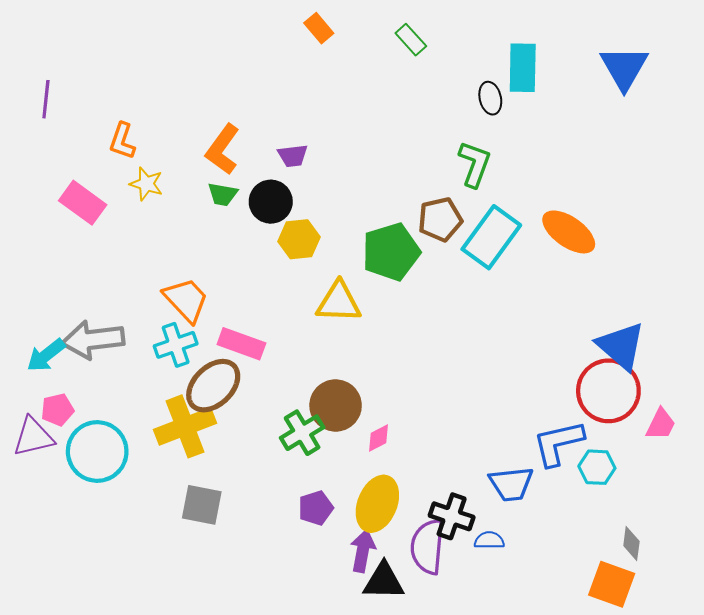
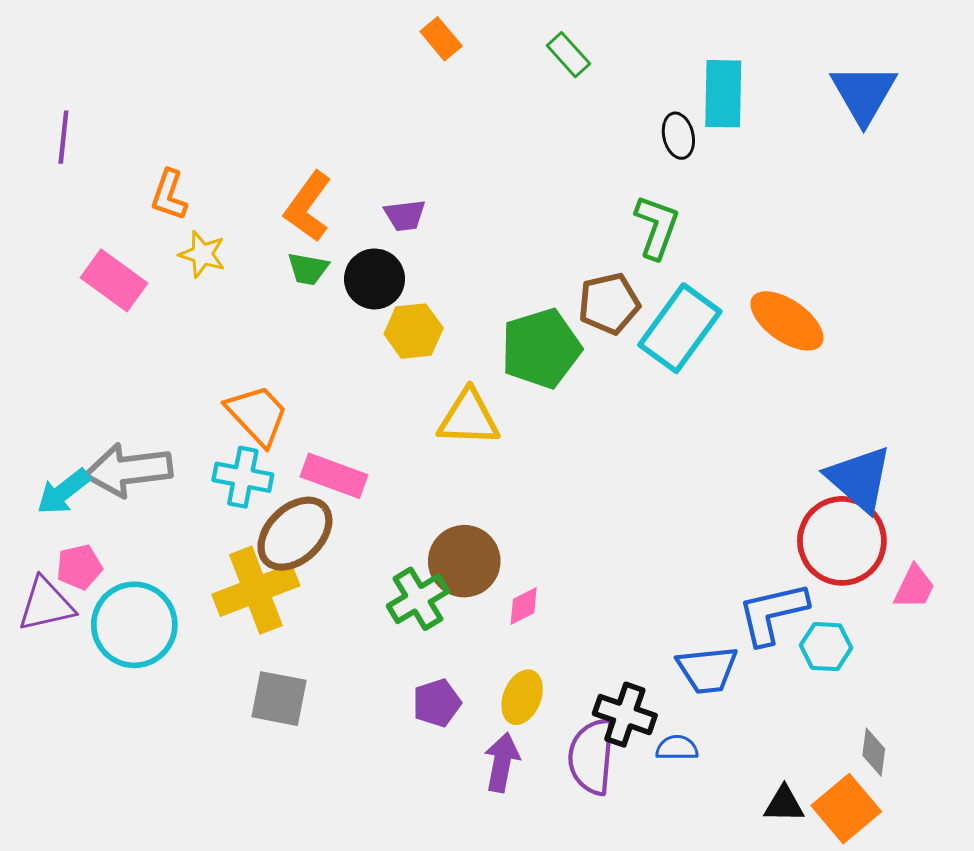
cyan cross: (176, 345) -> (243, 477), turned 30
yellow ellipse: (377, 504) -> (522, 697), size x0.7
black triangle: (384, 581) -> (784, 804), moved, size x0.7
orange square: (612, 584) -> (846, 809), turned 30

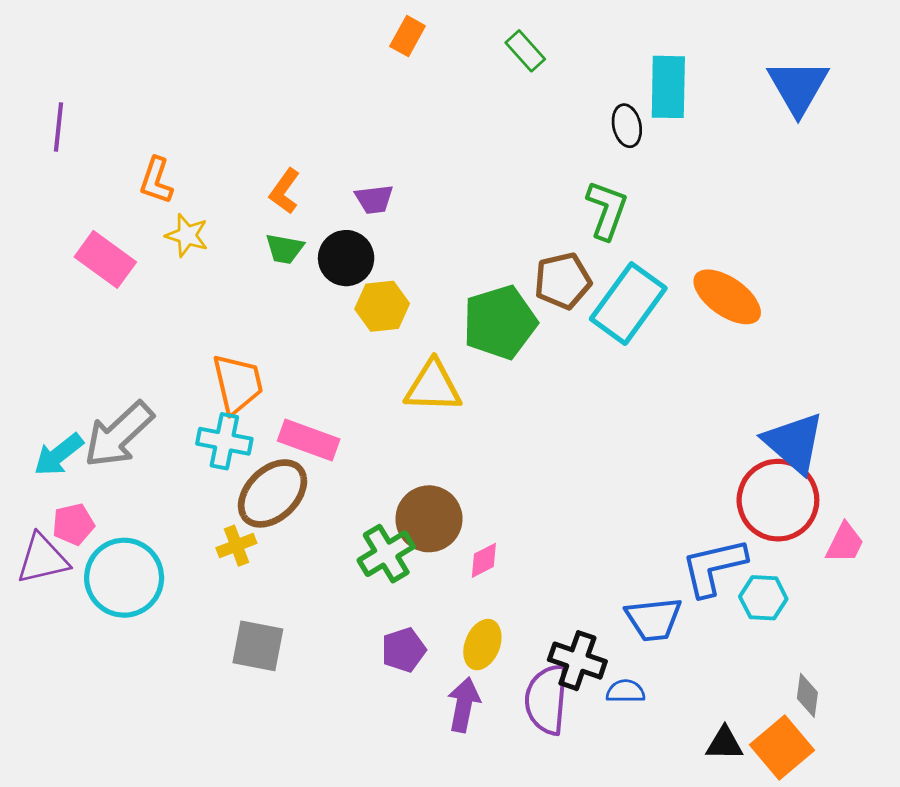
orange rectangle: (441, 39) -> (408, 36), turned 69
orange L-shape: (308, 207) -> (285, 191), size x0.7
orange trapezoid: (257, 415) -> (238, 384), turned 30
gray arrow: (129, 470) -> (119, 435), turned -36
yellow cross: (256, 590) -> (236, 546), size x0.5

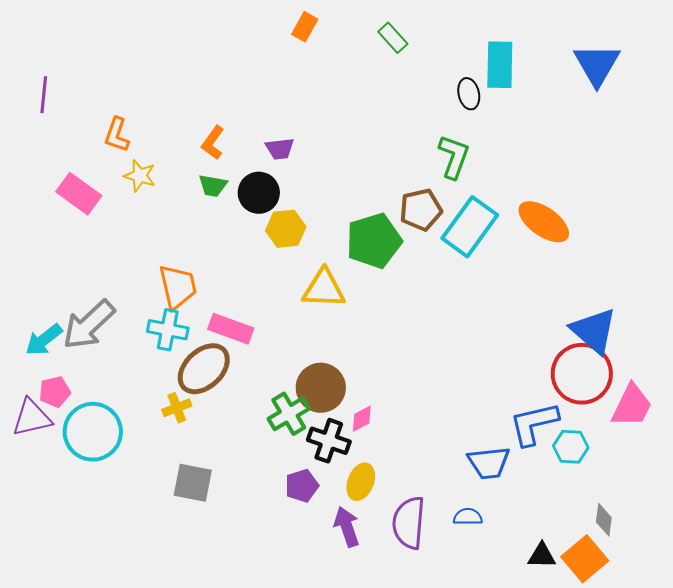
pink trapezoid: (845, 543) -> (632, 406), size x1.4
black cross: (577, 661) -> (329, 441), moved
purple arrow: (464, 705) -> (347, 527), turned -30

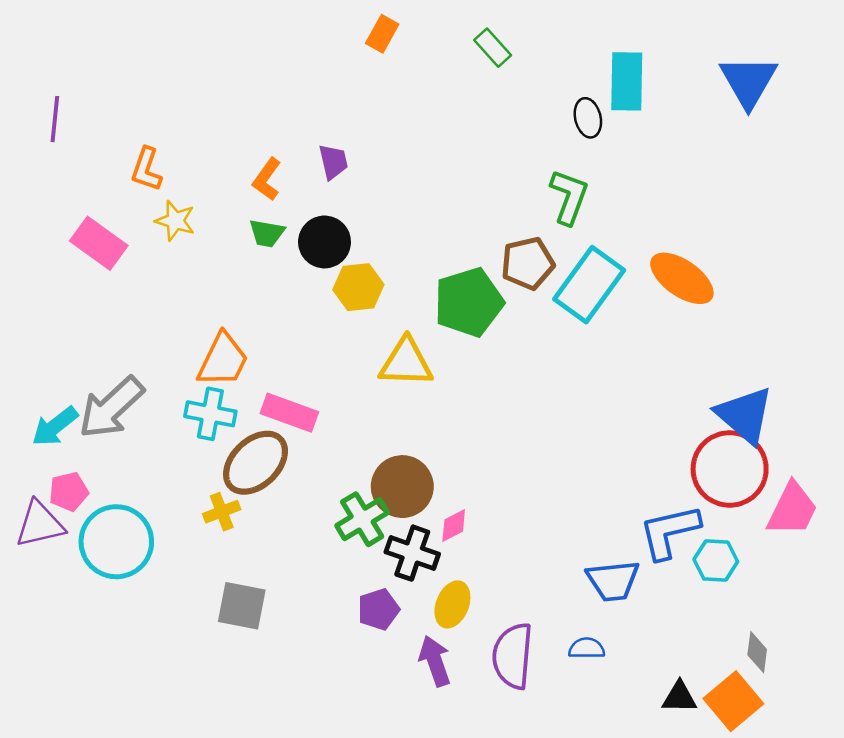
purple trapezoid: (280, 149) -> (333, 162), moved, turned -96
orange trapezoid: (178, 287) -> (223, 360), turned 39

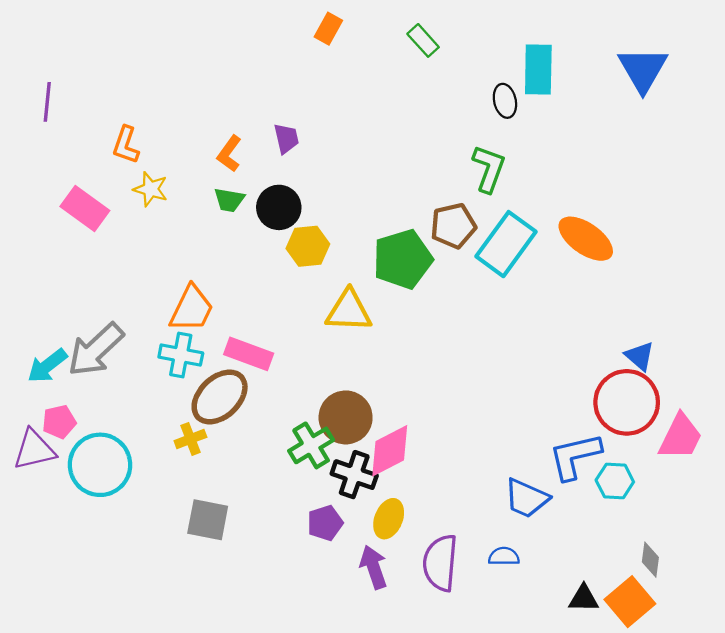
blue triangle: (745, 415) -> (640, 356), size x0.6
pink diamond: (454, 525) -> (390, 451), size x1.8
blue trapezoid: (613, 581) -> (526, 498), turned 30

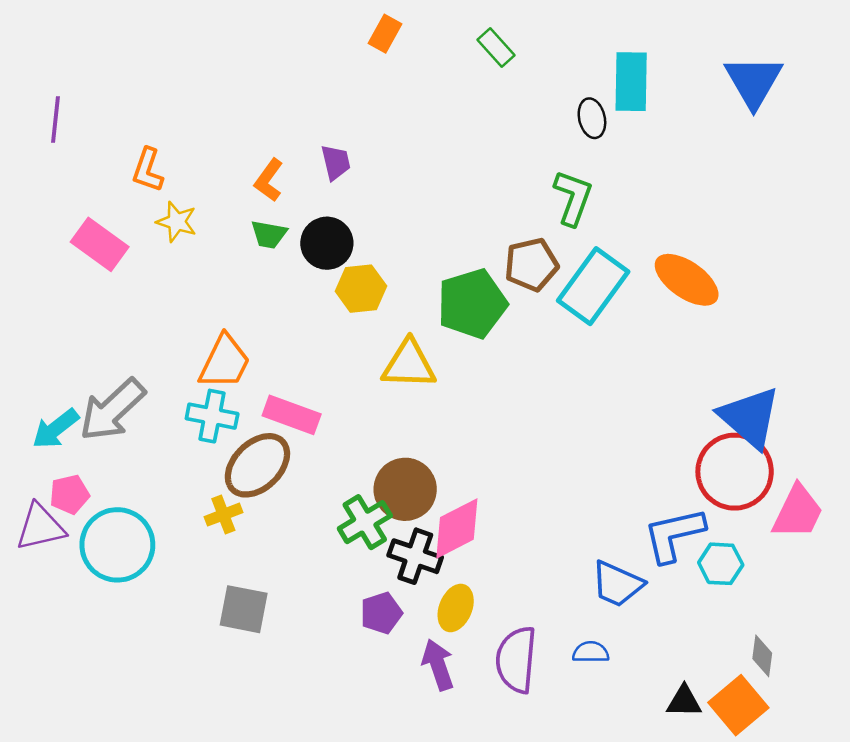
blue triangle: (640, 356) -> (750, 417), size x1.8

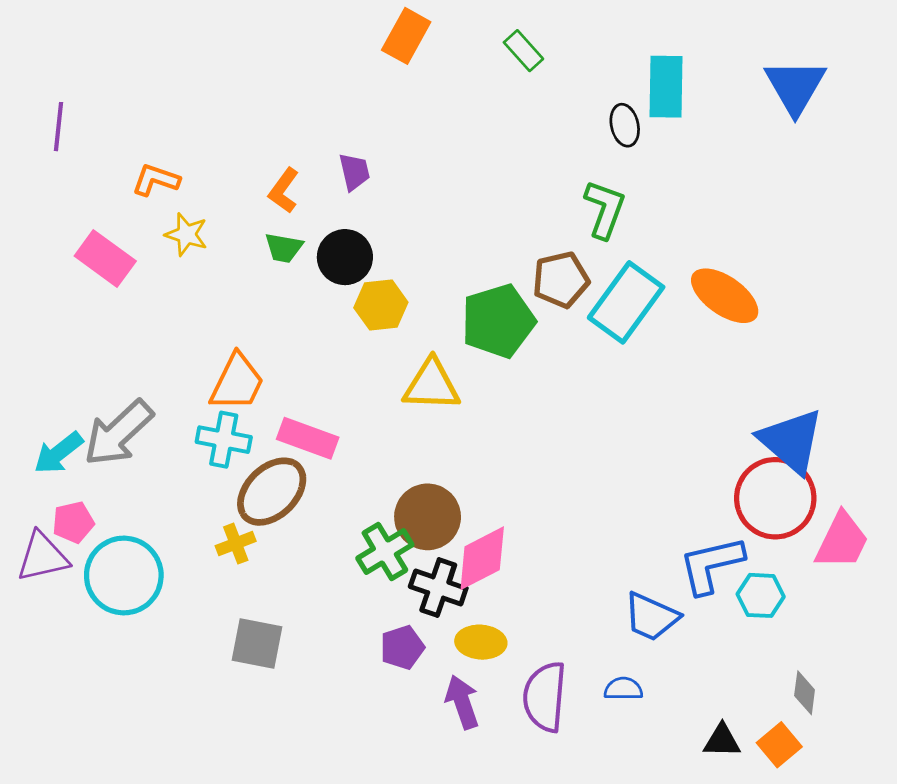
orange rectangle: (385, 34) -> (406, 36), size x1.4
orange L-shape: (148, 170) -> (156, 180), turned 90
yellow ellipse: (456, 608) -> (481, 642), turned 72
orange square: (738, 705) -> (779, 745), size x0.7

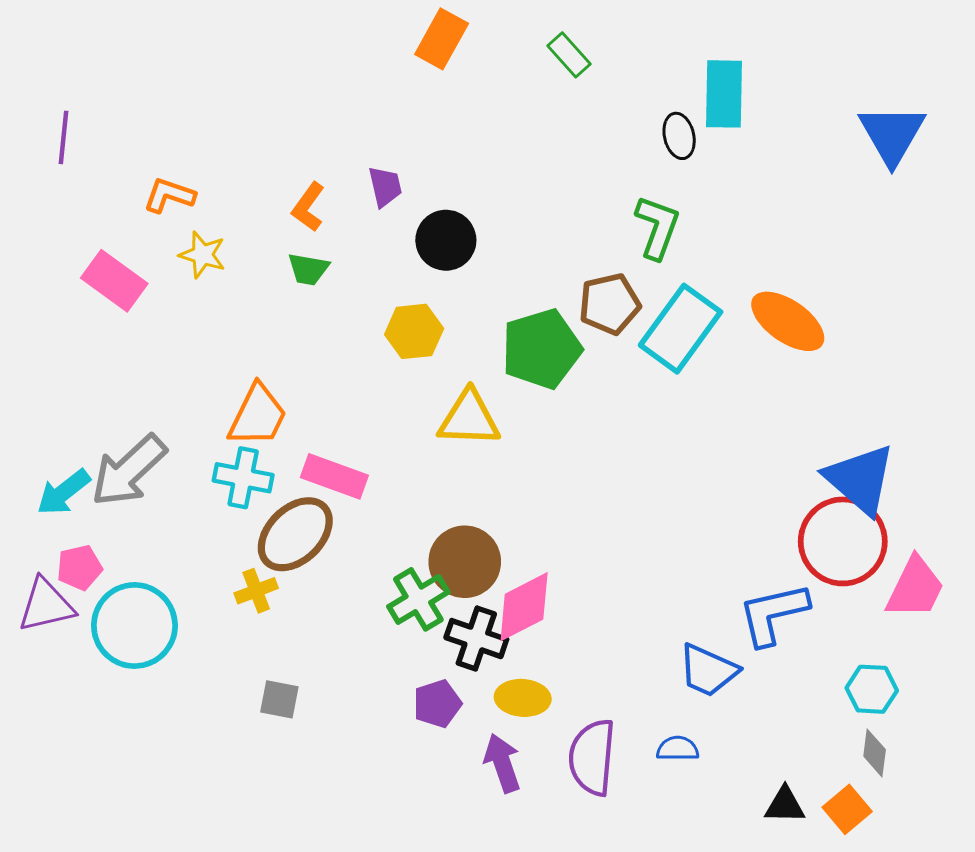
blue triangle: (795, 87) -> (892, 134), moved
black circle: (345, 257) -> (446, 240), moved
cyan hexagon: (761, 595) -> (872, 689), moved
gray square: (257, 643) -> (279, 699), size x0.7

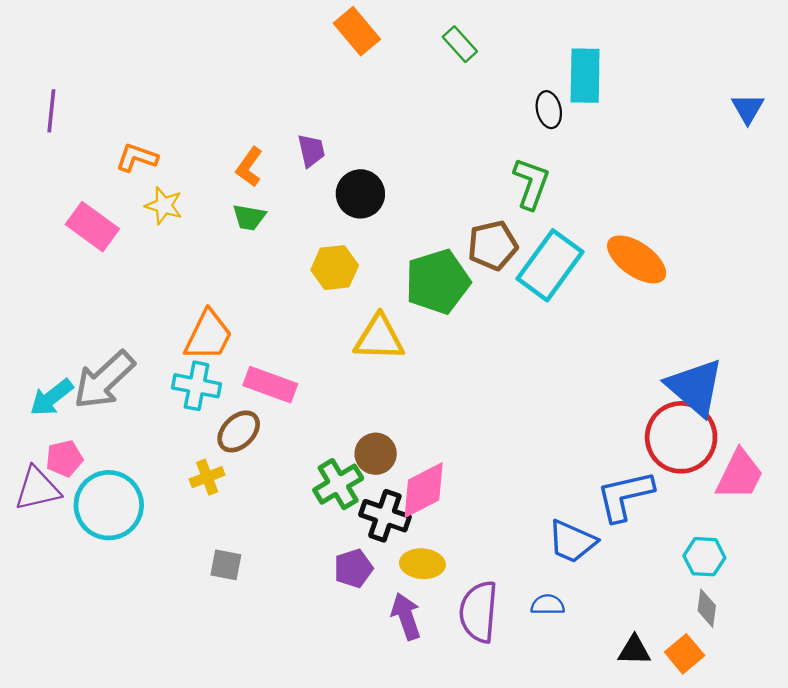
orange rectangle: (442, 39) -> (357, 31), turned -69
blue triangle: (892, 134) -> (748, 108), moved, size x0.6
brown ellipse: (295, 534) -> (239, 431), size x0.7
brown circle: (465, 562) -> (376, 454), size x0.7

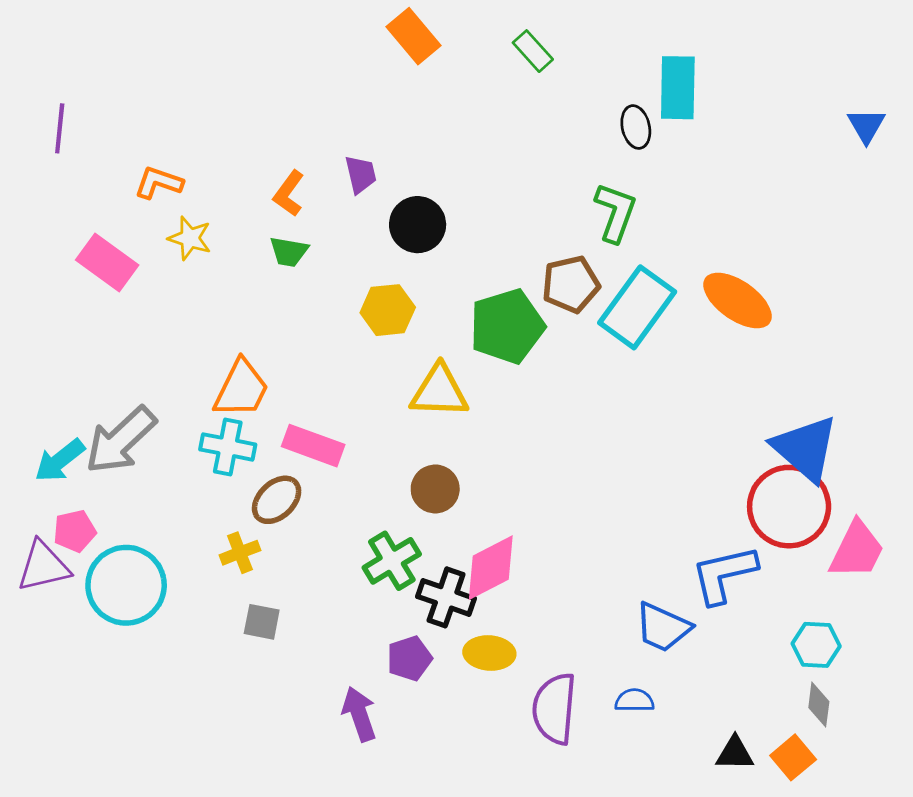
brown circle: (376, 454) -> (435, 489), moved
gray square: (226, 565) -> (262, 622), moved
purple arrow: (406, 616) -> (359, 714), moved

